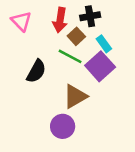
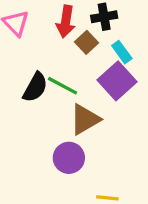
green line: (70, 56) -> (62, 86), moved

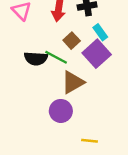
brown square: (87, 42) -> (72, 41), moved
black semicircle: (35, 87) -> (36, 58), turned 65

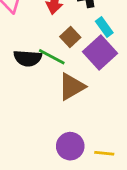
purple circle: (61, 111) -> (70, 146), moved
yellow line: (89, 141) -> (104, 153), moved

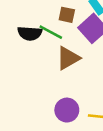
brown square: (70, 37) -> (67, 15), turned -35

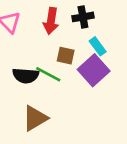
brown triangle: (68, 58) -> (35, 118), moved

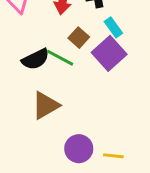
brown square: (66, 56) -> (79, 38), turned 30
black semicircle: (26, 76) -> (35, 59), turned -30

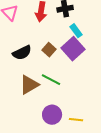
brown square: (79, 38) -> (49, 50), moved
green line: (60, 58) -> (51, 80), moved

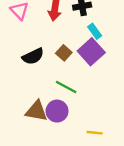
brown triangle: (29, 85) -> (36, 111), moved, turned 40
purple circle: (52, 115) -> (57, 111), moved

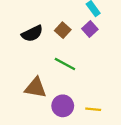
purple square: (91, 52) -> (90, 29), size x0.6
purple circle: (57, 111) -> (63, 106), moved

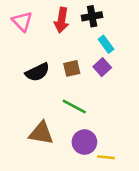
brown square: (63, 30) -> (72, 68), turned 35
purple circle: (63, 106) -> (84, 142), moved

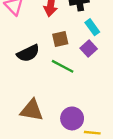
brown square: (72, 68) -> (60, 39), moved
green line: (74, 106) -> (63, 66), moved

